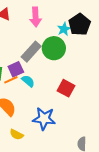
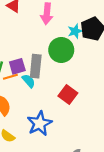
gray rectangle: (31, 52) -> (36, 66), moved, turned -45
blue star: (44, 119) -> (40, 123), turned 30

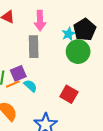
green circle: (61, 50) -> (78, 52), moved
gray rectangle: (36, 66) -> (34, 47), moved

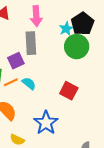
purple square: (18, 73) -> (16, 61), moved

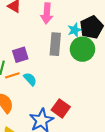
gray rectangle: (31, 43) -> (55, 44), moved
red square: (69, 91) -> (61, 108), moved

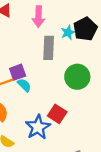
green circle: (82, 49) -> (77, 77), moved
purple square: (20, 55) -> (18, 72), moved

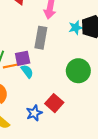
gray rectangle: (49, 48) -> (41, 38), moved
blue star: (38, 127) -> (34, 113), size x0.7

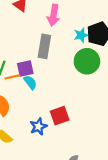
green circle: (78, 71) -> (87, 61), moved
red square: (54, 103) -> (60, 116), turned 30

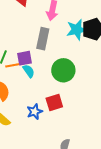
cyan star: (81, 35) -> (77, 30), size x1.5
green circle: (87, 61) -> (63, 70), moved

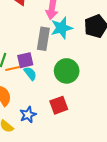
cyan star: (77, 30) -> (62, 28), moved
blue star: (35, 112) -> (28, 115), moved

